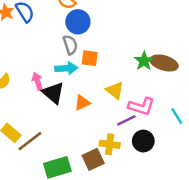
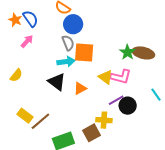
orange square: (90, 58) -> (84, 53), size x1.5
pink arrow: (37, 81) -> (27, 41), moved, turned 64
pink L-shape: (141, 106) -> (121, 77), moved
black circle: (143, 141) -> (128, 106), moved

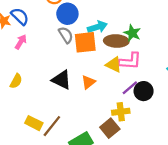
brown ellipse: (143, 53) -> (116, 41), moved
cyan arrow: (66, 62) -> (97, 27), moved

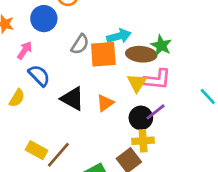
blue circle: (67, 14) -> (44, 19), moved
blue semicircle: (20, 16) -> (39, 76), moved
gray semicircle: (66, 35) -> (80, 44), turned 63
yellow triangle: (114, 65) -> (137, 83), turned 35
black circle: (144, 91) -> (141, 118), moved

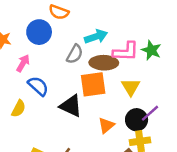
cyan arrow: (119, 36) -> (96, 37), moved
orange square: (103, 54) -> (93, 84), moved
brown ellipse: (141, 54) -> (104, 63), moved
pink L-shape: (157, 79) -> (126, 51), moved
orange triangle: (105, 103) -> (106, 125), moved

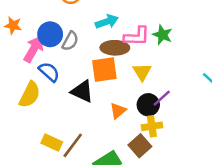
blue circle: (39, 32) -> (50, 34), moved
gray semicircle: (75, 54) -> (70, 41), moved
pink arrow: (23, 63) -> (34, 49), size x1.5
yellow semicircle: (19, 109) -> (30, 95), size x1.5

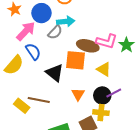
cyan arrow: (107, 22) -> (66, 21), moved
blue circle: (50, 34) -> (41, 13), moved
yellow triangle: (142, 72) -> (104, 69), turned -42
orange triangle: (118, 111) -> (78, 94), turned -32
brown line: (73, 145) -> (39, 100), moved, turned 50

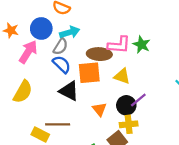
blue semicircle: (33, 52) -> (62, 64), moved

